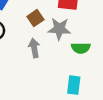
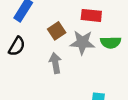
green semicircle: (81, 48) -> (111, 42), moved

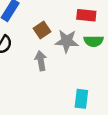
red rectangle: (91, 15) -> (86, 15), moved

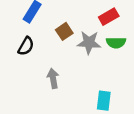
red rectangle: (86, 15) -> (109, 17), turned -36
gray arrow: (41, 61) -> (53, 78), moved

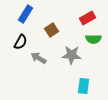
gray star: (89, 43) -> (72, 55), moved
gray arrow: (53, 78) -> (38, 58), moved, turned -49

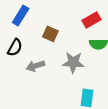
brown square: (52, 30) -> (50, 34), turned -32
gray arrow: (38, 58) -> (35, 66), turned -49

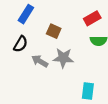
gray star: (73, 62) -> (63, 58), moved
gray arrow: (35, 66) -> (40, 61), turned 49

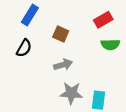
gray star: (63, 58) -> (71, 93), moved
gray arrow: (40, 61) -> (63, 65), moved, turned 133

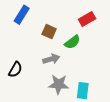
green semicircle: (110, 45) -> (72, 42), moved, turned -35
black semicircle: (24, 48) -> (15, 70), moved

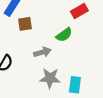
brown square: (49, 32) -> (25, 24), moved, turned -32

